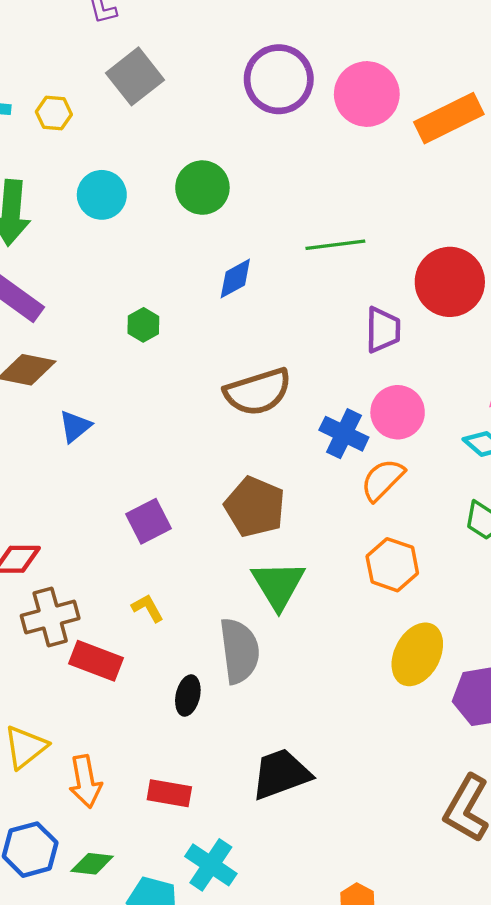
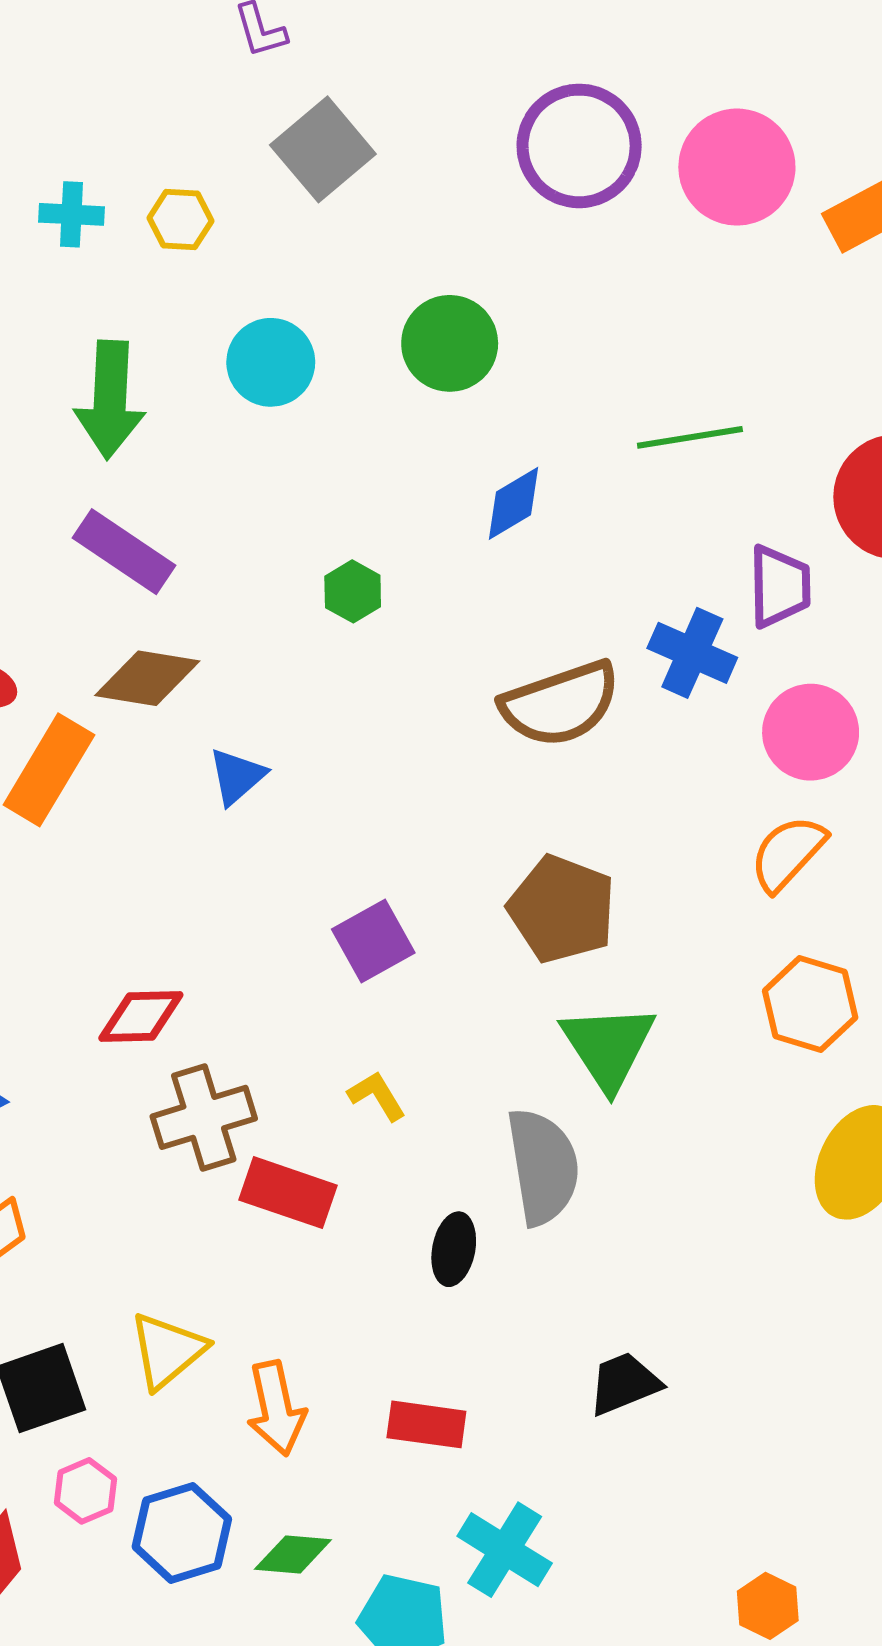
blue cross: (344, 434) -> (692, 653), moved
black trapezoid: (281, 774) -> (624, 1383), size x0.7

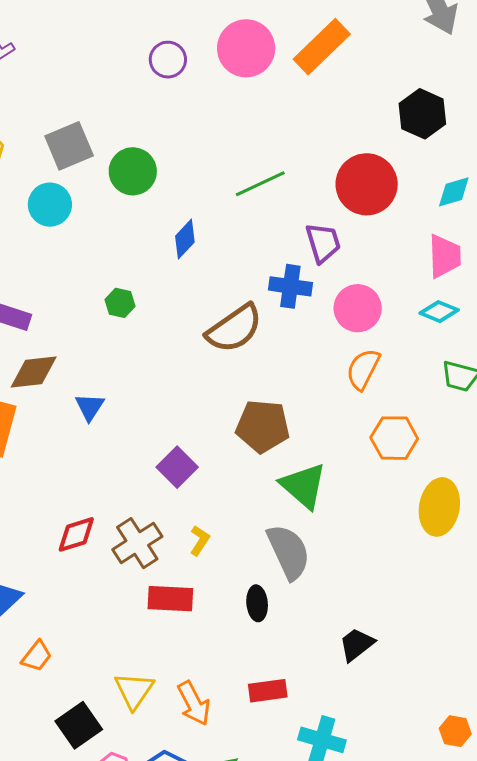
purple circle: (579, 146) -> (168, 60), size x0.6
gray square: (323, 149) -> (69, 146), moved, turned 33
yellow L-shape: (377, 1096) -> (200, 540), turned 80
brown cross: (204, 1117) -> (137, 543), moved

